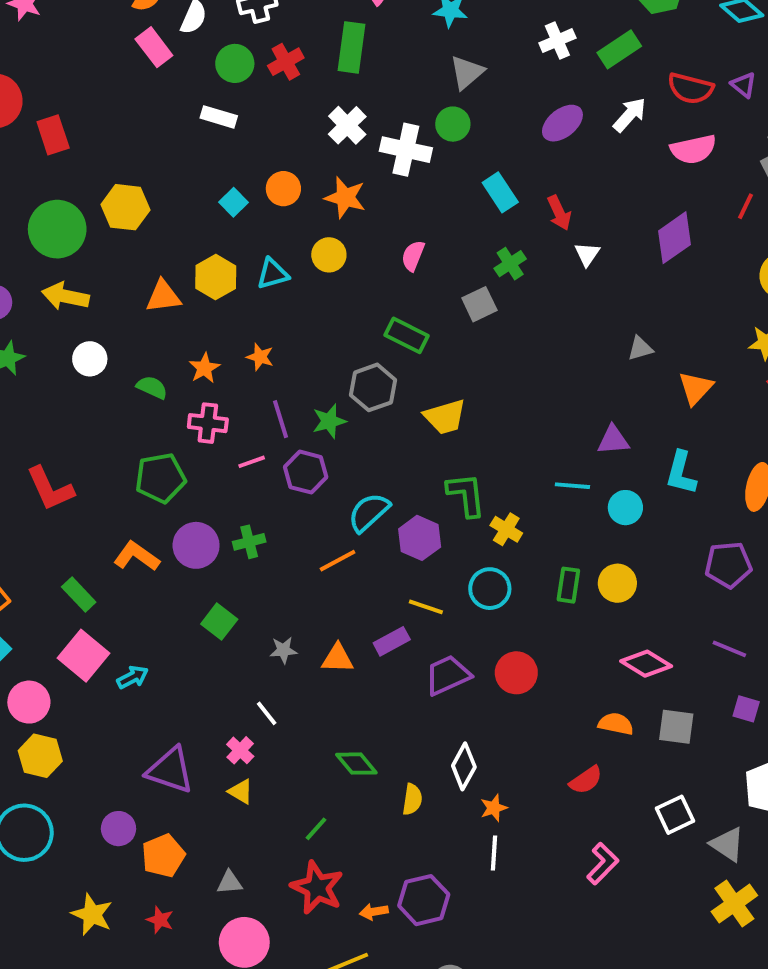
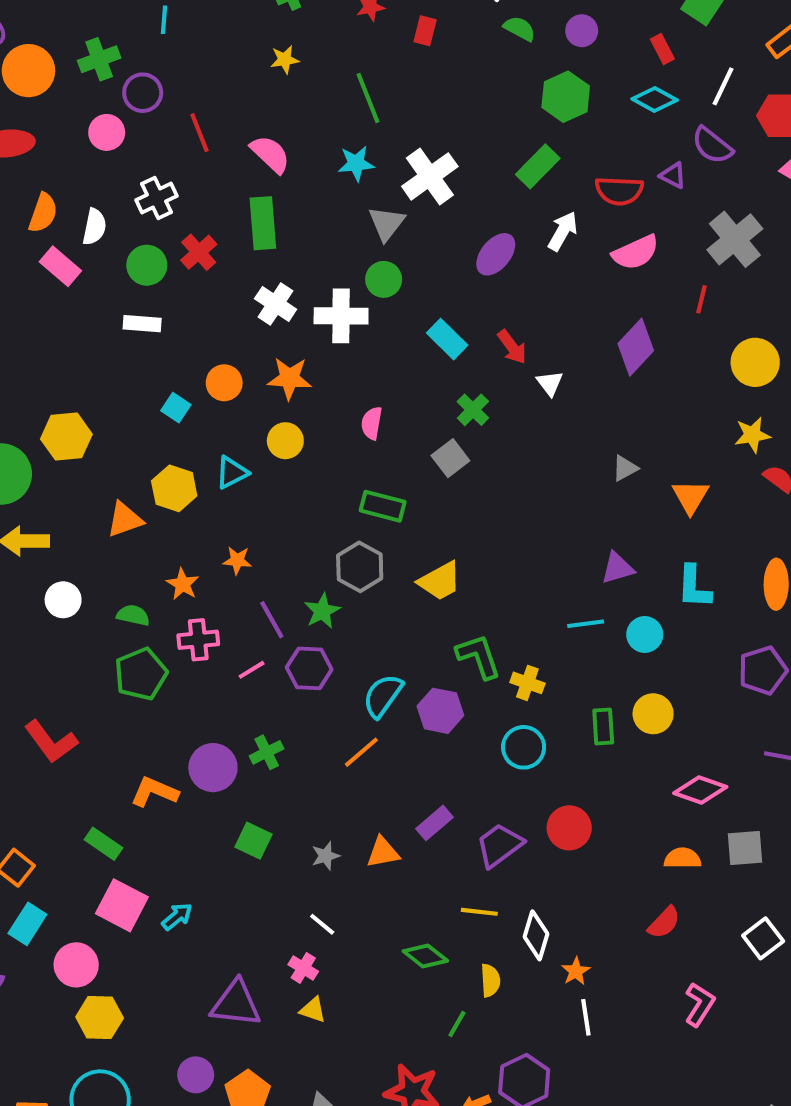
white cross: (557, 41) -> (430, 176), moved, size x1.5
green pentagon: (160, 478) -> (141, 674), moved
yellow line: (426, 607) -> (479, 912), moved
green line: (316, 829) -> (457, 1024), moved

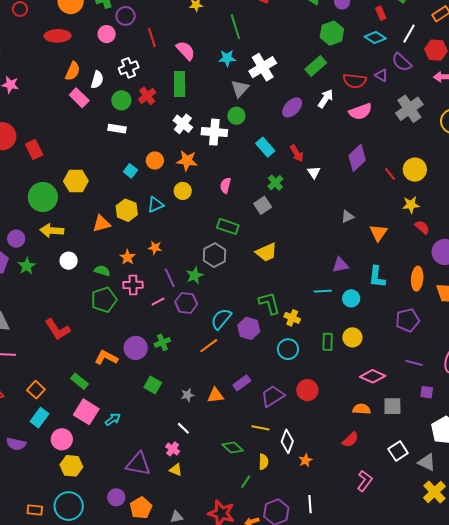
red line: (702, 299) -> (390, 174), moved, turned -56
yellow trapezoid: (440, 581) -> (266, 252), moved
white line: (586, 1017) -> (310, 504), moved

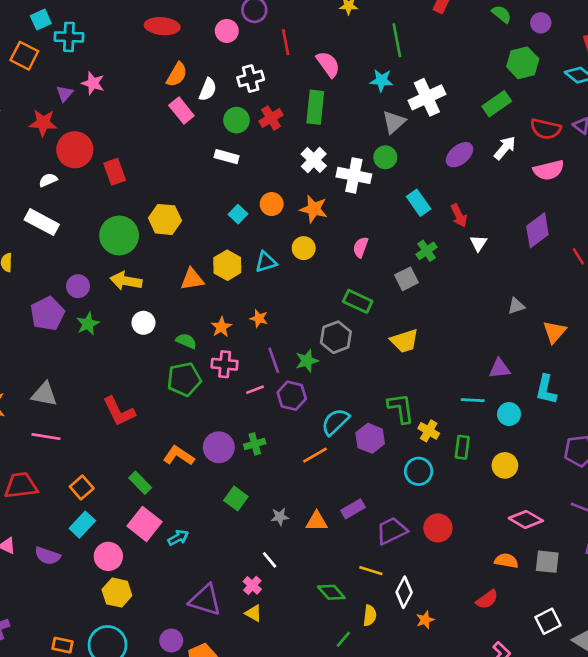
green rectangle: (328, 342) -> (462, 447), moved

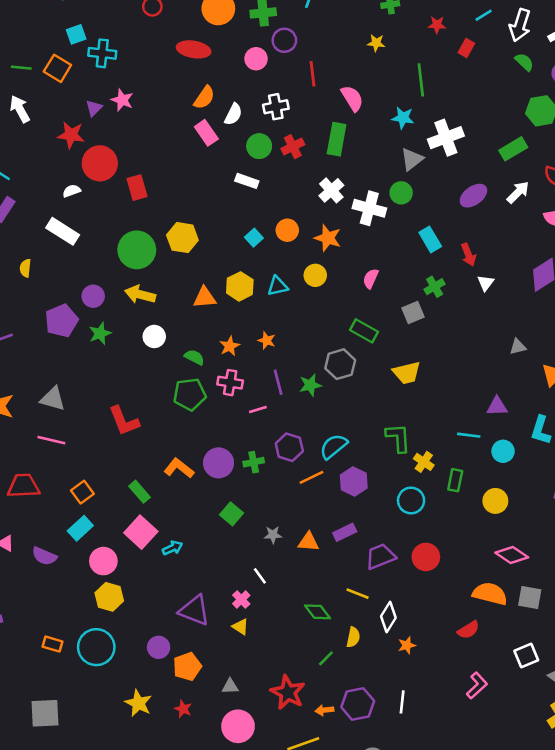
purple hexagon: (292, 396) -> (289, 447), moved
purple hexagon: (370, 438) -> (354, 481), moved
orange semicircle: (506, 561) -> (490, 594), size x1.5

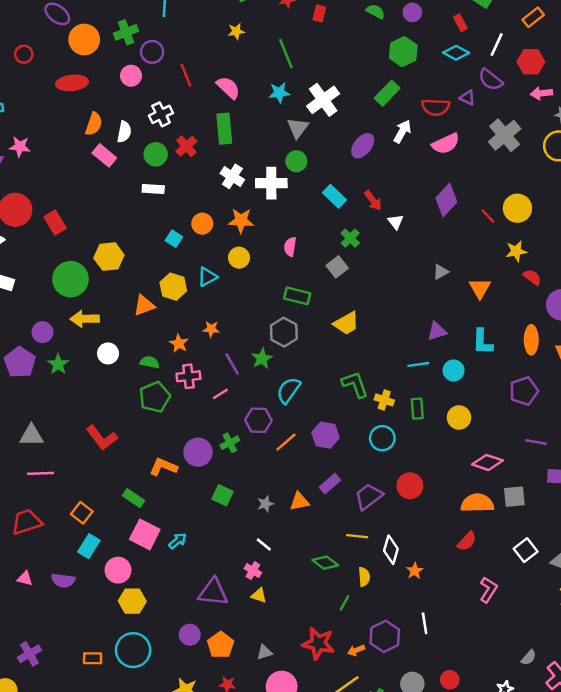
cyan semicircle: (334, 446) -> (288, 390), moved

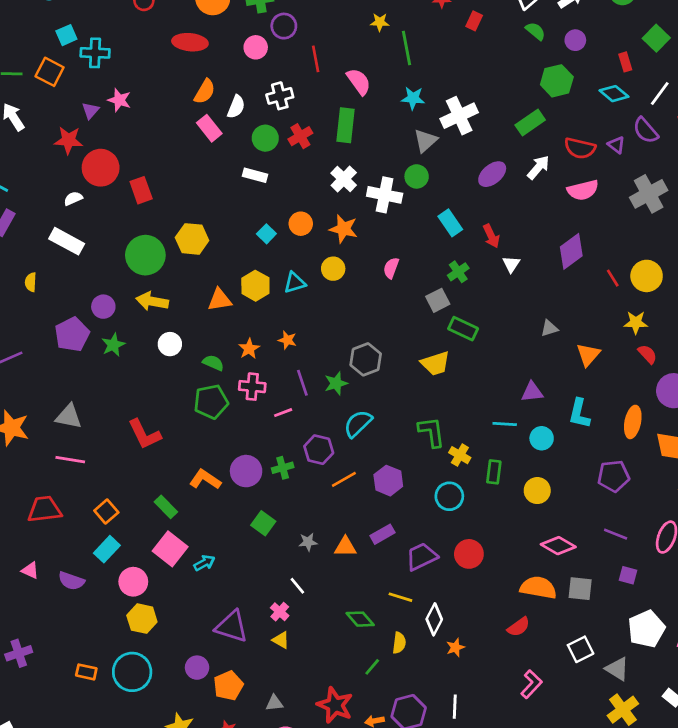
green line: (286, 54) -> (406, 48), moved
green rectangle: (297, 296) -> (463, 329), moved

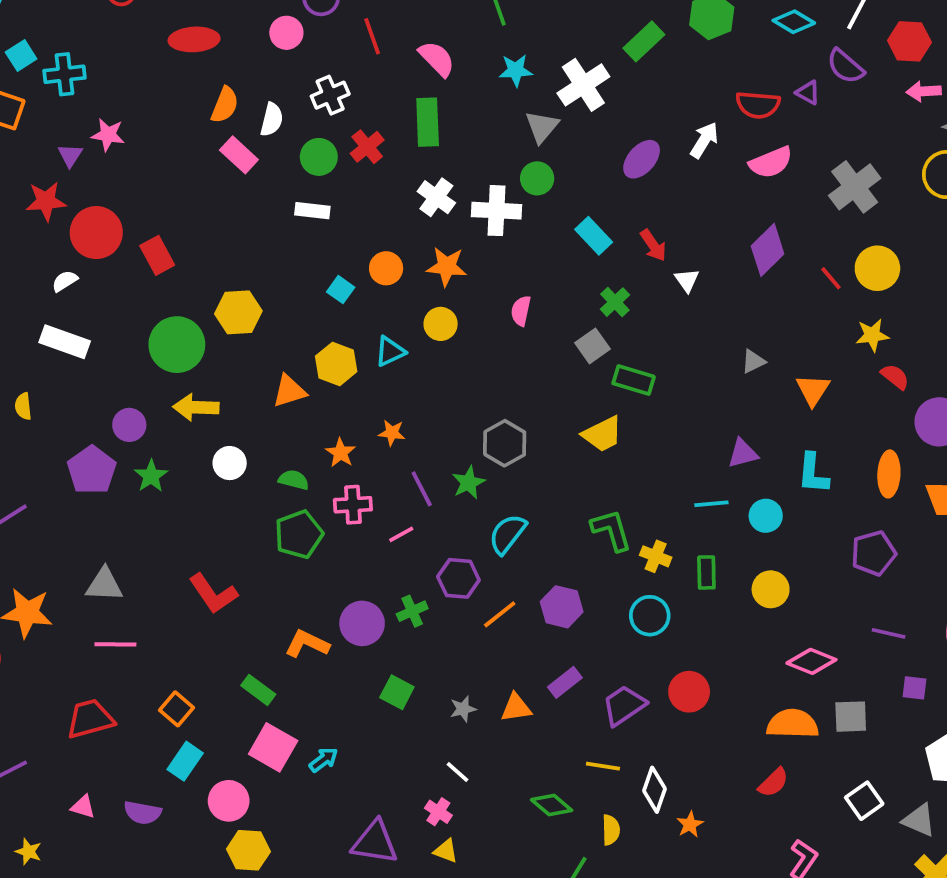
green rectangle: (530, 122) -> (644, 41), moved
gray cross: (649, 194) -> (855, 187), moved

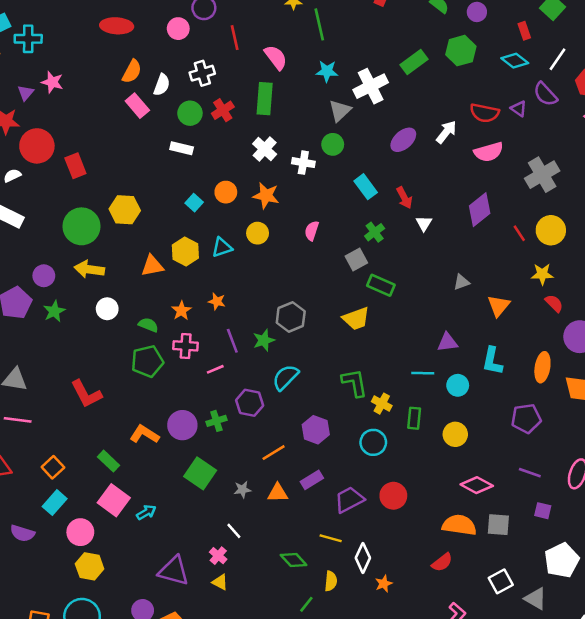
white cross: (496, 211) -> (303, 163), size x0.7
orange line: (500, 614) -> (274, 453), moved
green square: (397, 692) -> (200, 473), size x1.4

